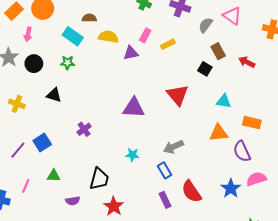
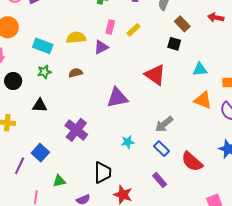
brown semicircle: (89, 18) -> (76, 73), moved
red arrow: (247, 62) -> (216, 18), moved
purple cross: (84, 129) -> (76, 130), size x1.6
orange triangle: (219, 133) -> (203, 100), turned 42
purple rectangle: (165, 200) -> (160, 180), moved

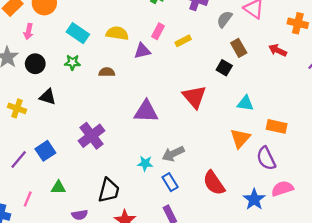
orange triangle: (203, 100) -> (240, 138), turned 36
black triangle: (40, 105) -> (48, 97), moved
gray arrow: (164, 124) -> (173, 154), moved
blue rectangle: (162, 149) -> (170, 182), moved
red semicircle: (192, 162) -> (214, 183), moved

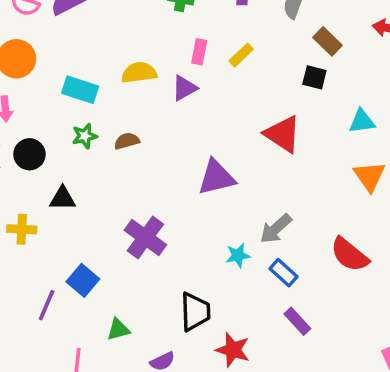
brown semicircle: (107, 72) -> (127, 141), moved

